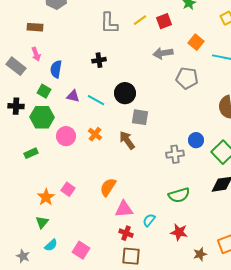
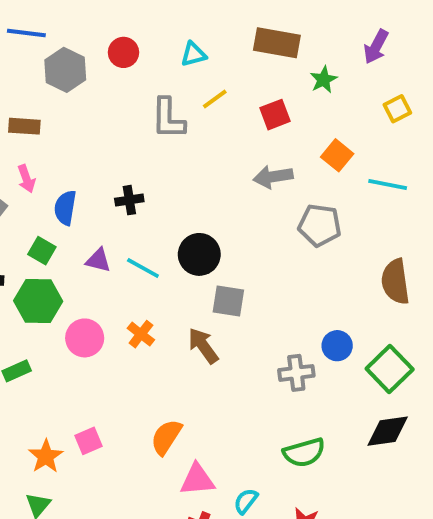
yellow line: (140, 20) -> (215, 99), moved
black cross: (99, 60) -> (129, 200), moved
pink square: (68, 189) -> (89, 441), turned 32

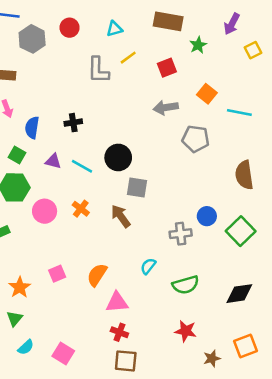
yellow square: (397, 109) -> (253, 50), moved
black diamond: (388, 431) -> (239, 294), moved
pink square: (89, 441) -> (57, 274), moved
cyan semicircle: (246, 501) -> (148, 266), moved

